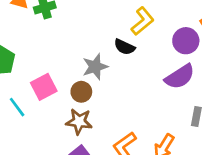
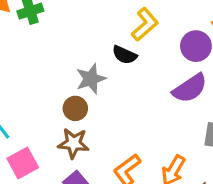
pink square: (44, 87) -> (23, 163), moved

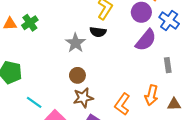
gray star: (91, 79) -> (75, 43), moved

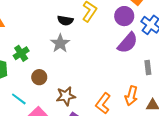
green cross: (30, 23) -> (21, 53), moved
black semicircle: (98, 32) -> (65, 20), moved
brown circle: (77, 75) -> (39, 77), moved

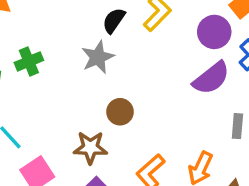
black semicircle: (65, 20) -> (114, 20), turned 105
brown circle: (39, 77) -> (120, 112), moved

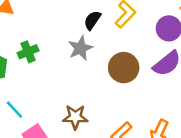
brown circle: (120, 112) -> (124, 68), moved, size x1.5

